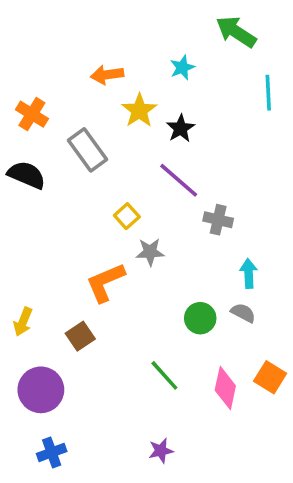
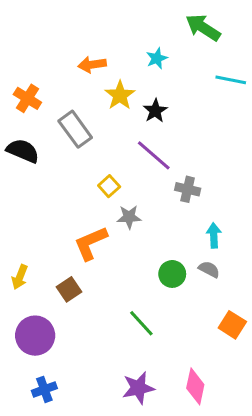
cyan line: (268, 93) -> (231, 80), turned -76
pink diamond: (225, 388) -> (195, 386), moved
purple star: (161, 451) -> (138, 388), size x1.5

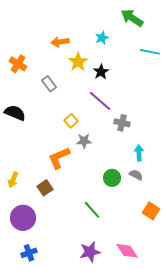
gray rectangle: (75, 129) -> (49, 84), size x0.7
black semicircle: (23, 151) -> (15, 113), moved
pink diamond: (195, 386) -> (127, 251), turned -45

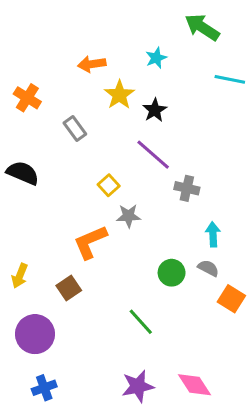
orange square: (151, 211) -> (231, 299), moved

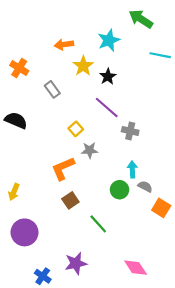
cyan star: (156, 58) -> (109, 40), size x1.5
cyan arrow: (213, 234) -> (132, 169), moved
brown square: (69, 288) -> (70, 200), moved
purple star: (138, 386) -> (76, 263), moved
blue cross: (44, 388) -> (43, 276), moved, turned -35

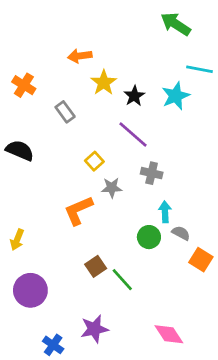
cyan star: (109, 40) -> (176, 96), moved
gray cross: (130, 131) -> (152, 173), moved
brown square: (70, 200) -> (96, 266), moved

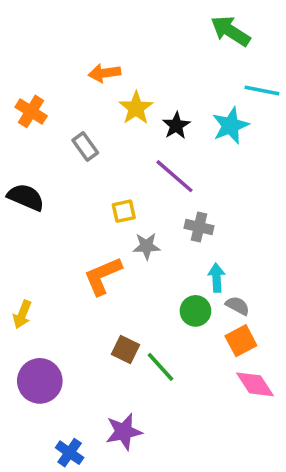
yellow square: (94, 161) -> (124, 211), turned 30
orange square: (201, 260) -> (241, 341), moved, turned 30
brown square: (96, 266) -> (126, 349), turned -30
pink diamond: (169, 334) -> (255, 384), moved

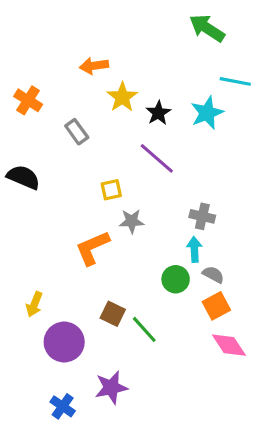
gray cross: (199, 227) -> (202, 216), moved
yellow arrow: (22, 314) -> (34, 304), moved
purple circle: (40, 381) -> (64, 342), moved

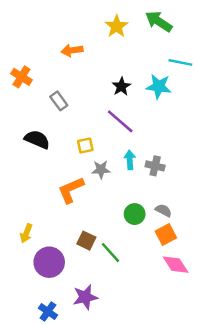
yellow star: (122, 97) -> (117, 26), moved
cyan star: (207, 113) -> (159, 86), turned 30
black semicircle: (23, 177) -> (37, 139), moved
cyan arrow: (194, 249) -> (130, 160), moved

